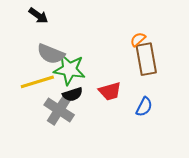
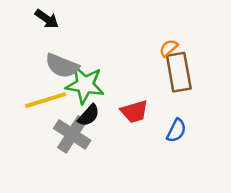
black semicircle: (73, 94) -> (89, 115), turned -30

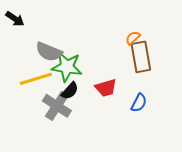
black arrow: (47, 19) -> (15, 19), moved

